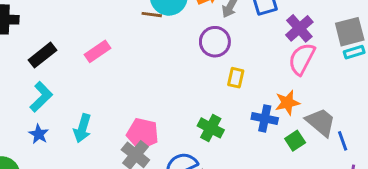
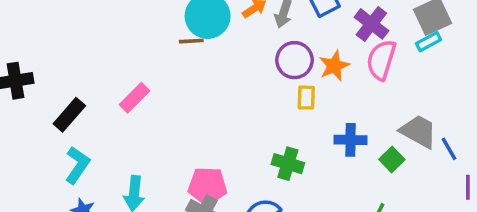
purple circle: (215, 42) -> (294, 60), moved
cyan rectangle: (354, 52) -> (429, 42), moved
orange star: (287, 103) -> (334, 66), moved

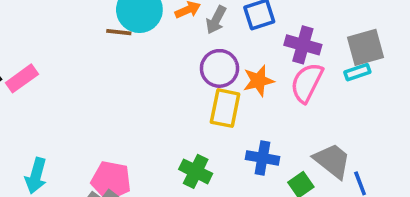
purple cross: (371, 24) -> (303, 45), turned -32
pink rectangle: (135, 98) -> (22, 78), moved
yellow rectangle: (306, 98) -> (225, 108), size x1.5

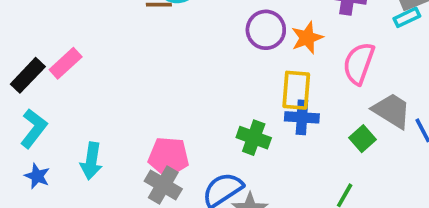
pink semicircle: (307, 83) -> (359, 63), moved
yellow rectangle: (225, 108) -> (296, 90), moved
blue cross: (262, 158) -> (302, 117), moved

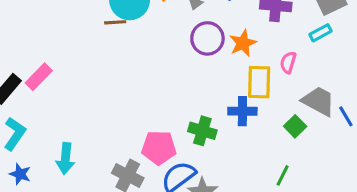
cyan rectangle: (407, 17) -> (320, 33), moved
pink semicircle: (359, 63) -> (288, 62), size x0.6
yellow rectangle: (296, 90) -> (259, 82), moved
pink pentagon: (168, 157) -> (159, 148), moved

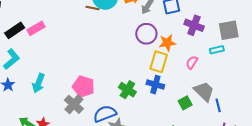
yellow rectangle: (259, 82) -> (159, 62), moved
pink pentagon: (159, 148) -> (83, 87), moved

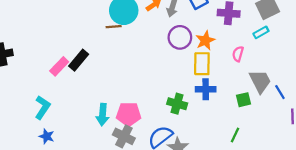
black rectangle: (15, 30) -> (79, 60), moved
cyan arrow: (38, 83) -> (103, 115), moved
gray trapezoid: (204, 91) -> (260, 81), turned 35
green square: (185, 103) -> (244, 100), turned 32

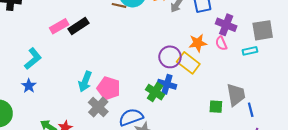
purple circle: (180, 37) -> (170, 57), moved
pink semicircle: (238, 54) -> (221, 43), moved, turned -56
yellow rectangle: (202, 64) -> (188, 63), turned -70
blue cross: (206, 89) -> (167, 84), moved

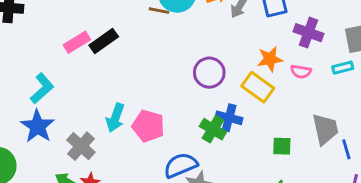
pink semicircle: (221, 43) -> (301, 72), moved, turned -56
purple circle: (170, 57) -> (209, 73), moved
blue star: (29, 86) -> (38, 126), size x1.6
gray cross: (98, 107) -> (81, 146), moved
green square: (216, 107) -> (282, 146), moved

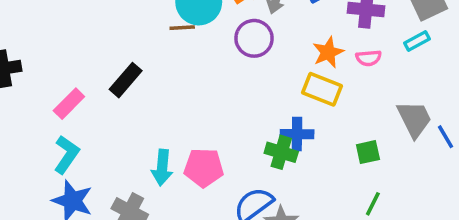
pink rectangle: (77, 42) -> (69, 104), moved
purple circle: (209, 73) -> (254, 38), moved

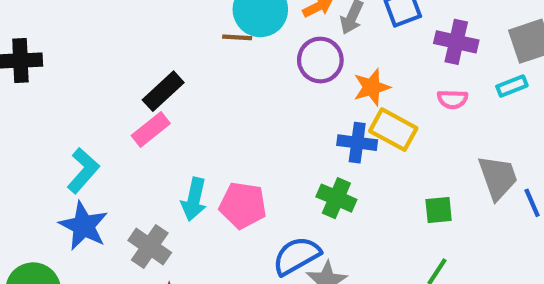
orange star: (328, 52) -> (372, 87), moved
pink rectangle: (69, 104) -> (151, 130), moved
blue cross: (297, 134) -> (357, 143), moved

